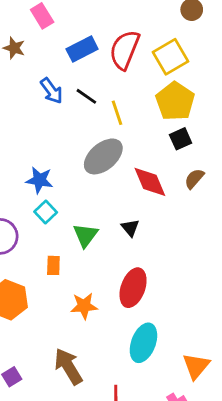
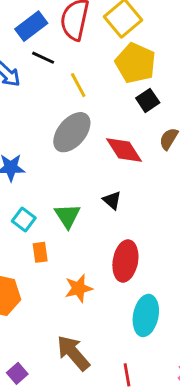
black line: (86, 96) -> (43, 58), moved
cyan square: (46, 212) -> (24, 220), moved

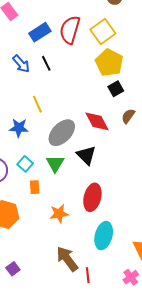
black line: (43, 58) -> (46, 63), moved, turned 35
yellow line: (78, 85) -> (37, 104), moved
gray ellipse: (72, 132) -> (62, 133), moved
black triangle: (112, 200) -> (86, 155), size x1.5
brown arrow: (73, 353) -> (67, 259), moved

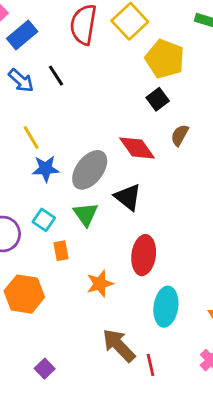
blue rectangle: (40, 32) -> (22, 35), moved
yellow pentagon: (109, 63) -> (165, 59), moved
yellow line: (37, 104) -> (31, 138), moved
blue star: (19, 128) -> (46, 169), moved

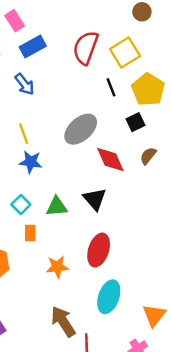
black line: (56, 76) -> (111, 87), moved
gray ellipse: (90, 170) -> (81, 129), moved
green triangle: (86, 214) -> (57, 206), turned 50

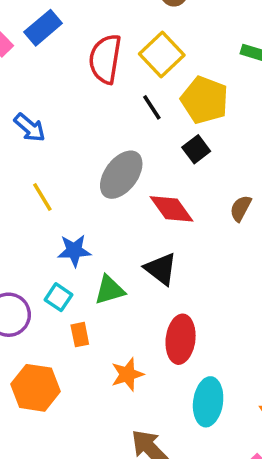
blue rectangle: (33, 46) -> (43, 28), moved
brown semicircle: (148, 156) -> (241, 208), moved
blue star: (31, 162) -> (74, 251), moved

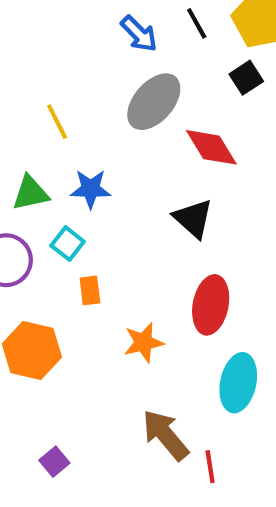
blue arrow: (30, 128) -> (139, 34), moved
green triangle: (110, 290) -> (31, 193), moved

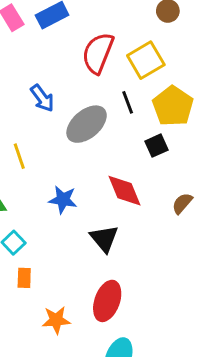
blue arrow: (139, 34) -> (42, 98), moved
gray ellipse: (154, 102) -> (87, 124), moved
blue star: (91, 189) -> (63, 200), moved

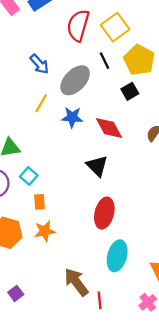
yellow line: (19, 156) -> (41, 103), moved, turned 54
blue star: (63, 200) -> (72, 117), moved
orange star: (56, 320) -> (45, 231), moved

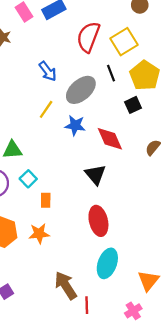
orange rectangle: (40, 202) -> (46, 200), moved
red ellipse: (104, 213) -> (98, 221), turned -32

